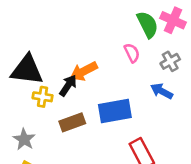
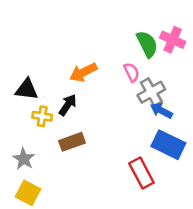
gray cross: (170, 61) -> (151, 92), moved, size x1.4
black triangle: (27, 70) -> (27, 89), size x0.7
orange arrow: (84, 71) -> (83, 72), moved
blue rectangle: (115, 111) -> (168, 145), moved, turned 36

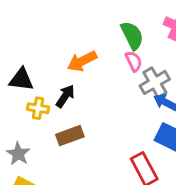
green semicircle: (147, 44) -> (132, 35), moved

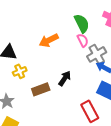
black arrow: (65, 96) -> (65, 78), moved
yellow cross: (38, 108) -> (20, 71), turned -32

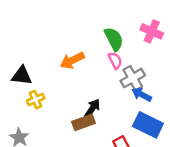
brown rectangle: (41, 89) -> (84, 122), moved

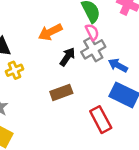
gray cross: (133, 78) -> (93, 49), moved
black arrow: (92, 108) -> (67, 57), moved

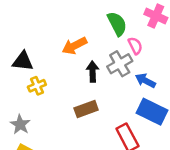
pink semicircle: (92, 32) -> (135, 46), moved
black arrow: (67, 57) -> (93, 72), turned -36

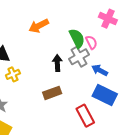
green semicircle: (117, 24) -> (77, 38), moved
orange arrow: (74, 46) -> (39, 26), moved

